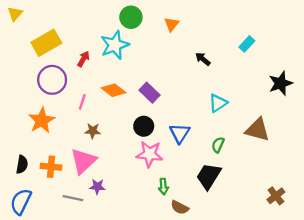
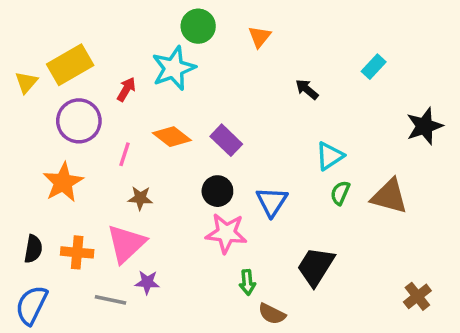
yellow triangle: (15, 14) -> (26, 82), moved
green semicircle: (218, 145) -> (340, 193), moved

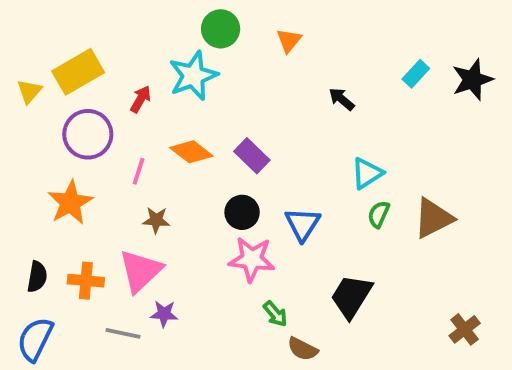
black star: (424, 126) -> (472, 80), moved
brown triangle: (389, 196) -> (433, 218), turned -42
green arrow: (247, 282) -> (275, 314), turned -35

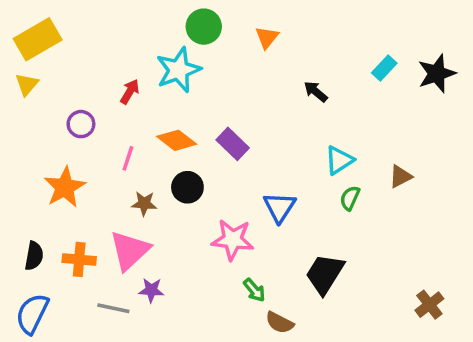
yellow rectangle: (78, 72) -> (38, 39), moved
purple circle: (88, 134) -> (81, 124), size x0.6
black circle: (242, 212) -> (187, 187), moved
brown triangle: (433, 218) -> (401, 176), moved, size x0.6

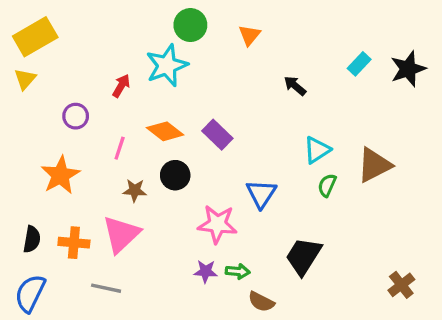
brown triangle: (401, 176) -> (374, 165), size x1.6
purple star: (151, 290) -> (206, 271), moved
green arrow: (254, 290) -> (238, 271), turned -45

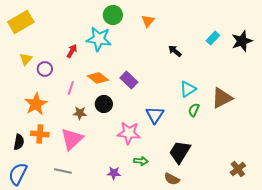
cyan star: (167, 66) -> (99, 39), turned 30
yellow triangle: (25, 79) -> (26, 59), moved
orange cross: (74, 243) -> (40, 134), moved
purple star: (206, 271) -> (114, 173), moved
brown semicircle: (261, 302) -> (172, 179), moved

